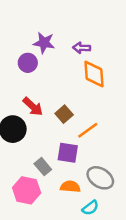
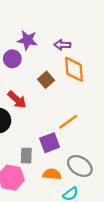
brown square: (64, 114) -> (46, 80), moved
purple square: (68, 153) -> (50, 143), turned -30
gray rectangle: (43, 167) -> (26, 156), turned 42

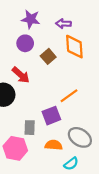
purple circle: (12, 59) -> (25, 43), moved

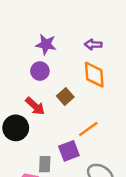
purple arrow: (63, 24) -> (93, 44), moved
brown square: (48, 56) -> (65, 96), moved

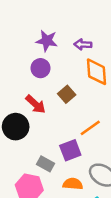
purple arrow: (93, 44) -> (83, 45), moved
gray rectangle: (45, 164) -> (45, 164), turned -63

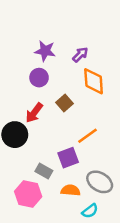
purple arrow: (83, 45) -> (80, 55), turned 133
red arrow: (36, 104) -> (34, 113), turned 85

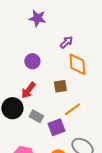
purple star: (45, 51) -> (37, 18), moved
brown square: (64, 103) -> (60, 86), moved, turned 32
gray rectangle: (44, 171) -> (36, 116), moved

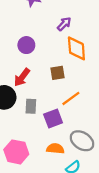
gray rectangle: (36, 116) -> (31, 106), turned 64

